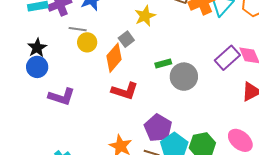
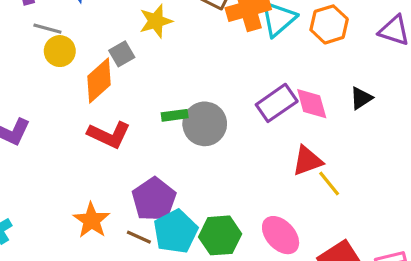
green rectangle: (163, 64) -> (175, 115), moved

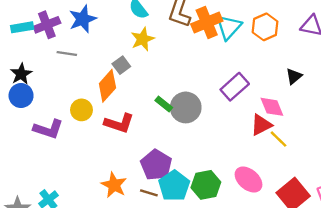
yellow circle: (60, 51) -> (81, 110), moved
pink diamond: (312, 104) -> (272, 107), moved
green rectangle: (175, 115) -> (164, 104), turned 54

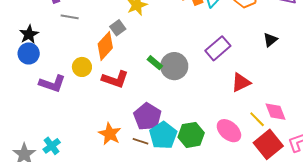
pink diamond: (272, 107) -> (275, 112), moved
yellow line: (279, 139) -> (257, 119), moved

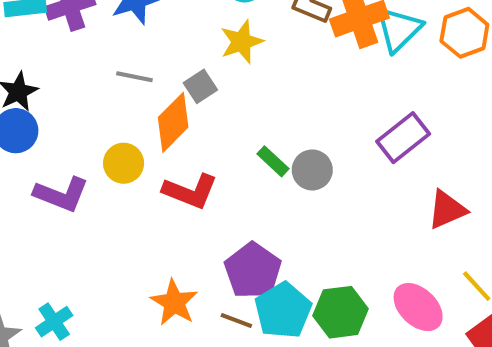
gray line: (70, 17) -> (134, 77), moved
gray circle: (174, 66) -> (312, 170), size x0.7

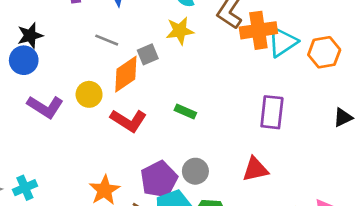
purple rectangle: (403, 138) -> (272, 112), turned -56
green rectangle: (273, 161) -> (185, 111), turned -30
gray circle: (312, 170) -> (195, 171), moved
red triangle: (447, 210) -> (255, 169), moved

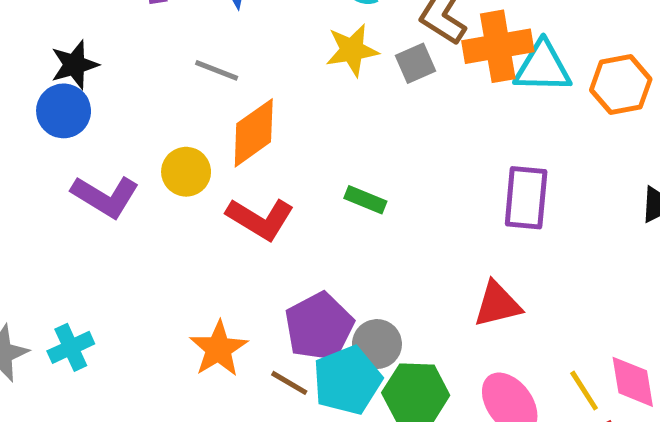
cyan triangle: (282, 42) -> (543, 67), turned 36
gray square: (148, 54) -> (415, 63), moved
gray circle: (195, 171) -> (377, 344), moved

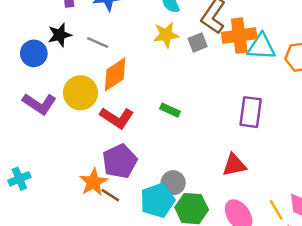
black star: (74, 65) -> (60, 35), moved
blue circle: (64, 111) -> (34, 53), moved
yellow circle: (186, 172) -> (80, 93), size x1.4
purple pentagon: (319, 327) -> (120, 161), moved
brown line: (289, 383) -> (110, 195), moved

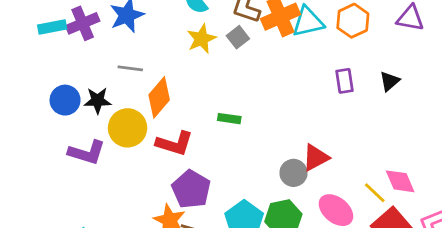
black star: (60, 35) -> (97, 100), moved, turned 30
purple rectangle: (251, 112) -> (345, 81), moved, size x0.7
gray circle: (173, 183) -> (294, 173), moved

